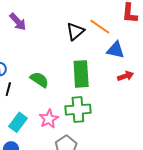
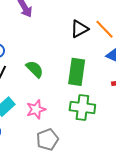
green cross: (78, 110) -> (82, 108), moved

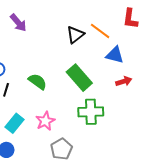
green rectangle: (77, 72) -> (79, 78), turned -40

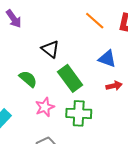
orange line: (100, 31) -> (95, 21), moved
black triangle: (75, 35) -> (50, 49), moved, turned -48
pink star: (45, 121) -> (45, 107), moved

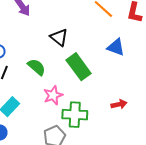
red arrow: (114, 86) -> (119, 104), moved
green cross: (79, 113) -> (75, 115), moved

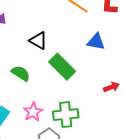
pink star: (53, 95) -> (33, 112), moved
red arrow: (119, 104) -> (111, 87), moved

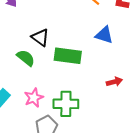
black triangle: (38, 41) -> (40, 37), moved
green rectangle: (62, 67) -> (68, 56), turned -44

